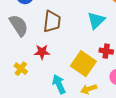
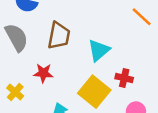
cyan triangle: (96, 20) -> (99, 50), moved

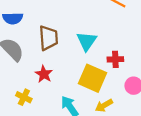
red star: (43, 73) -> (44, 74), turned -30

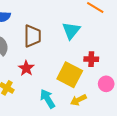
cyan triangle: (87, 41) -> (71, 31), moved

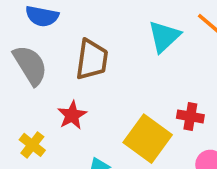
cyan triangle: (71, 31) -> (164, 36), moved

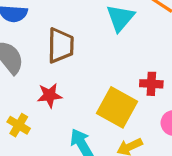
red star: (72, 115) -> (50, 95), turned 30

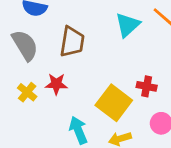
yellow cross: (19, 125) -> (27, 92), moved

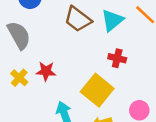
brown trapezoid: (72, 42) -> (78, 19), moved, turned 116
red cross: (147, 86) -> (117, 58), moved

